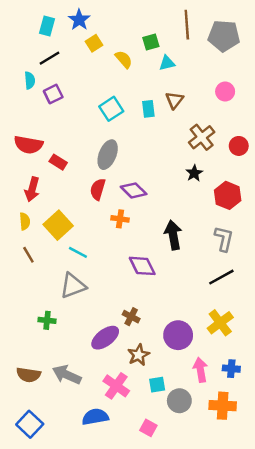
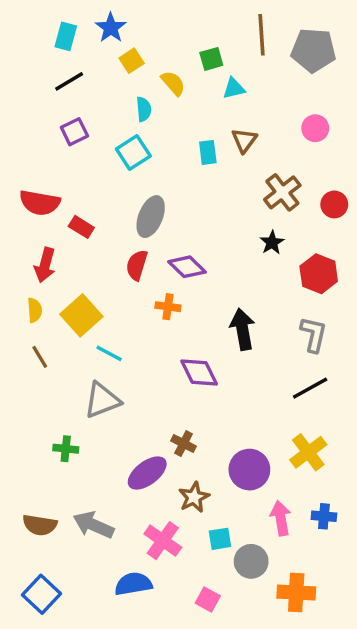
cyan semicircle: (30, 80) -> (144, 109), moved
cyan square: (111, 109) -> (133, 152), moved
orange cross: (223, 406) -> (296, 593), moved

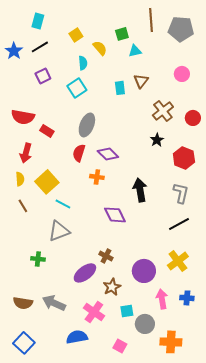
blue star: (111, 28) -> (14, 51), moved

